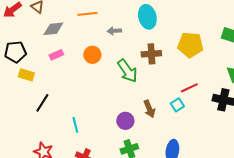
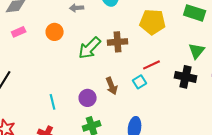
brown cross: (151, 54) -> (118, 42), moved
green arrow: (127, 71) -> (90, 48), turned 80
cyan line: (75, 125) -> (53, 102), moved

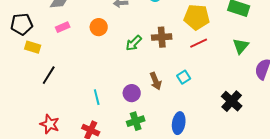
green arrow: (90, 48) -> (134, 43), size x0.7
red line: (152, 65) -> (199, 43), moved
black cross: (186, 77) -> (232, 101), moved, turned 30

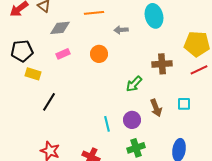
green arrow: (134, 43) -> (134, 84), moved
cyan square: (184, 77) -> (184, 104), turned 32
cyan line: (97, 97) -> (107, 124), moved

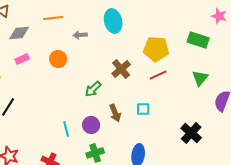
brown cross: (162, 64) -> (121, 69), turned -36

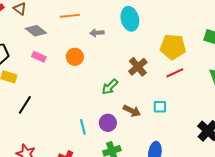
gray diamond: (19, 33) -> (36, 31), turned 45
pink rectangle: (22, 59) -> (39, 57), turned 48
brown arrow: (115, 113) -> (132, 111), turned -42

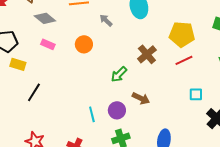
gray arrow: (97, 33) -> (106, 20), turned 48
cyan square: (160, 107) -> (196, 94), moved

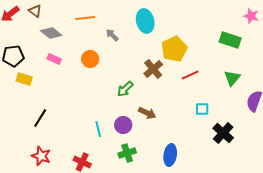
yellow pentagon: (182, 34) -> (174, 49), moved, turned -30
black line: (34, 92) -> (40, 118), moved

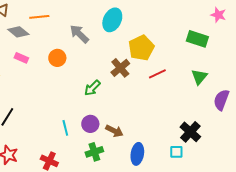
orange line: (85, 18) -> (39, 17), moved
cyan ellipse: (145, 21) -> (112, 20), turned 40
gray arrow: (112, 35) -> (79, 34), size x1.5
cyan square: (202, 109) -> (176, 152), moved
brown arrow: (147, 113) -> (114, 131), moved

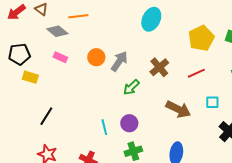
gray arrow: (79, 34) -> (119, 61), moved, turned 80
yellow pentagon: (141, 48) -> (201, 38), moved
brown arrow: (114, 131) -> (178, 109), moved, size x1.4
cyan square: (176, 152) -> (212, 102), moved

